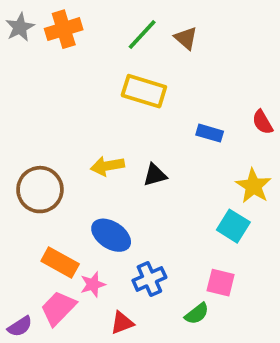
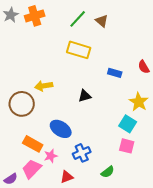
yellow arrow: (107, 166) -> (44, 86), moved
pink square: (221, 283) -> (127, 146), moved

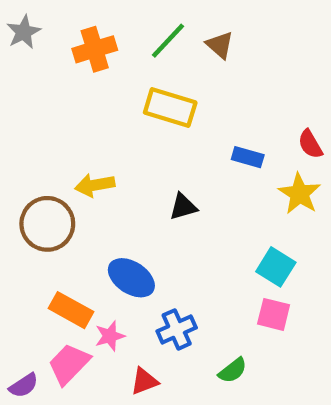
orange cross: (35, 16) -> (95, 49), moved
yellow star: (139, 102) -> (299, 194), moved

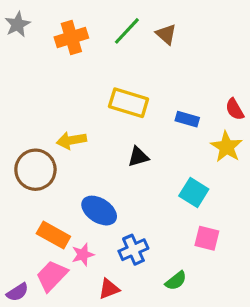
yellow rectangle: (170, 108) -> (129, 103), moved
cyan square: (276, 267) -> (194, 193), moved

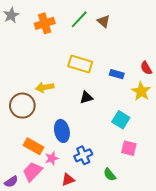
blue ellipse: (99, 211) -> (62, 131), turned 45
green semicircle: (176, 281) -> (110, 175), turned 88

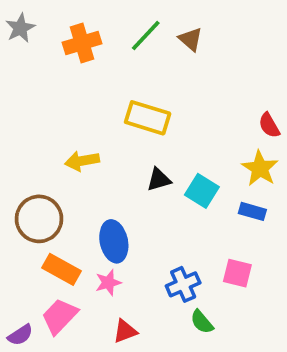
blue rectangle: (117, 74) -> (252, 211), moved
brown circle: (22, 106) -> (39, 219), moved
cyan square: (121, 120) -> (202, 191), moved
blue cross: (83, 155) -> (183, 284), moved
pink star: (52, 158) -> (108, 283), moved

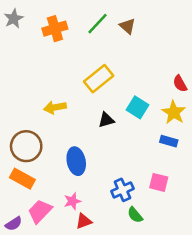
yellow rectangle: (148, 118) -> (99, 79), turned -56
cyan square: (202, 191) -> (137, 107), moved
orange rectangle: (61, 269) -> (22, 179), moved
pink star: (108, 283) -> (72, 201), moved

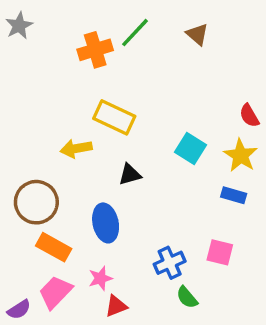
brown triangle: (127, 26) -> (197, 34), moved
orange cross: (55, 29) -> (95, 50), moved
yellow rectangle: (99, 79) -> (114, 117), moved, turned 64
black triangle: (106, 120) -> (130, 174), moved
orange rectangle: (22, 179) -> (54, 247), moved

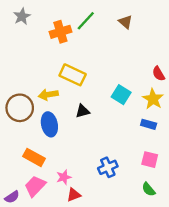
gray star: (19, 26) -> (22, 16), moved
brown circle: (36, 202) -> (20, 108), moved
blue ellipse: (106, 223) -> (49, 124), moved
pink square: (220, 252) -> (150, 160), moved
green semicircle: (187, 297) -> (149, 189), moved

